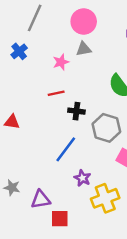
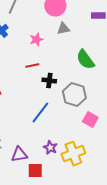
gray triangle: (84, 49) -> (63, 29), moved
purple star: (82, 178) -> (50, 148), moved

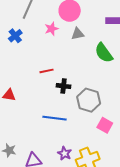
pink star: (36, 40) -> (51, 29), moved
green semicircle: (85, 60) -> (104, 53), moved
blue line: (40, 113) -> (54, 118), turned 60

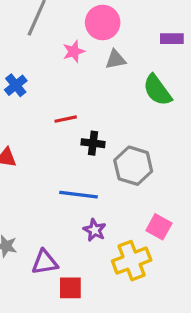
blue cross: (15, 36) -> (16, 85), moved
pink square: (105, 125) -> (159, 227), moved
purple star: (65, 153) -> (95, 230), moved

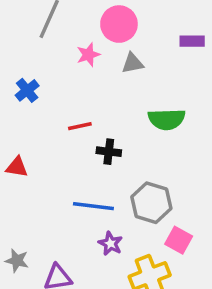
green semicircle: (157, 90) -> (167, 119), moved, turned -56
gray hexagon: (133, 166) -> (151, 203), moved

